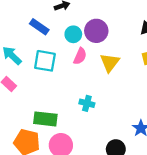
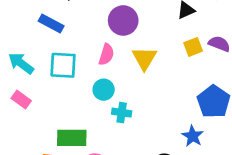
cyan circle: (73, 34) -> (104, 90), moved

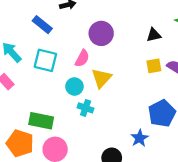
yellow triangle: (144, 58) -> (101, 78), moved

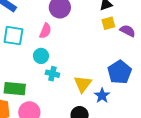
yellow square: (154, 66) -> (108, 23), moved
yellow triangle: (101, 78) -> (83, 84), moved

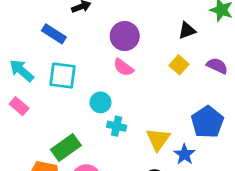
yellow square: (108, 23) -> (179, 65), moved, turned -32
pink semicircle: (45, 31) -> (123, 67), moved, turned 105
green rectangle: (15, 89) -> (66, 147), turned -40

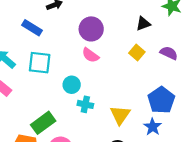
blue star: (184, 154) -> (153, 127), moved

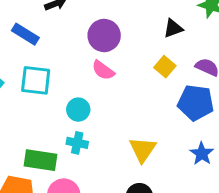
blue pentagon: (161, 100) -> (196, 103), moved, turned -30
cyan cross: (85, 104) -> (77, 143), moved
green rectangle: (43, 123) -> (40, 160), turned 45
blue star: (153, 127) -> (202, 154), moved

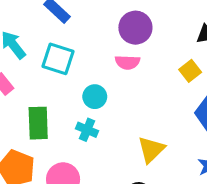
pink semicircle: (103, 70) -> (128, 62), turned -45
green rectangle: (40, 160) -> (38, 123), moved, turned 68

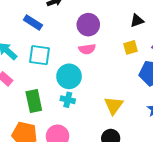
yellow square: (190, 71) -> (131, 47), turned 32
cyan circle: (95, 97) -> (69, 76), size x1.5

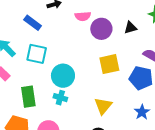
purple circle: (88, 25) -> (101, 29), moved
yellow square: (131, 47) -> (109, 64), moved, size x1.5
pink semicircle: (87, 49) -> (83, 16), moved

